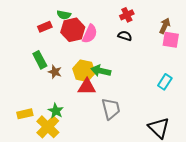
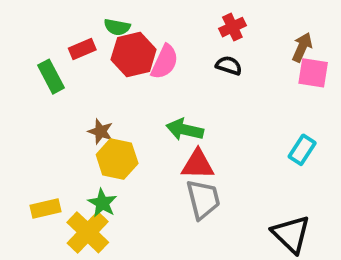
green rectangle: (40, 60) -> (51, 77), moved
yellow hexagon: (84, 71) -> (117, 159), moved
red triangle: (87, 87) -> (198, 164), moved

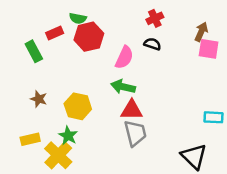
pink semicircle: (165, 62) -> (124, 57), moved
brown star: (101, 131) -> (39, 99), moved
cyan rectangle: (302, 150) -> (213, 117), moved, turned 60

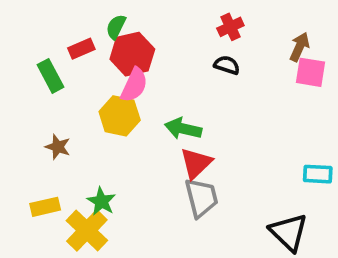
green semicircle: (78, 18) -> (116, 27), turned 105
pink semicircle: (124, 57) -> (134, 85), moved
yellow hexagon: (78, 106) -> (120, 116), moved
red triangle: (132, 110) -> (196, 163), turned -45

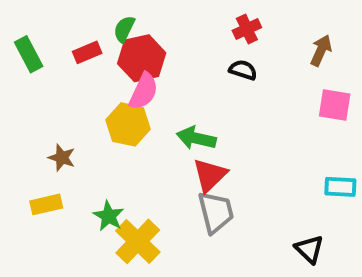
pink square: (310, 72) -> (335, 105), moved
green rectangle: (51, 76) -> (29, 54), moved
yellow rectangle: (45, 207) -> (46, 204), moved
yellow cross: (87, 230) -> (138, 241), moved
black triangle: (289, 232) -> (309, 249), size x0.7

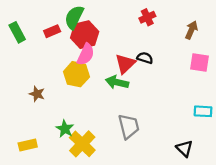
green semicircle: (124, 29) -> (74, 17), size x1.5
black semicircle: (243, 70) -> (145, 58), moved
red triangle: (210, 175) -> (125, 64), moved
yellow rectangle: (46, 204) -> (28, 145), moved

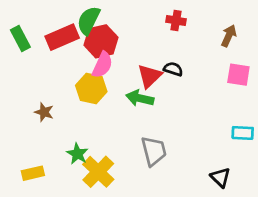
red cross: (147, 17) -> (176, 20), turned 35
red rectangle: (52, 31) -> (62, 37), size x1.6

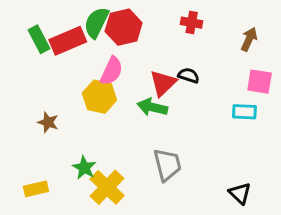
green rectangle: (20, 39) -> (39, 39), moved
red hexagon: (101, 41) -> (124, 27), moved
cyan rectangle: (243, 133) -> (244, 112), moved

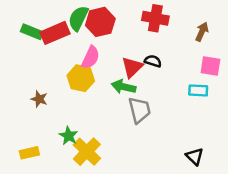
red cross: (192, 23) -> (155, 18), size x1.5
green rectangle: (39, 39) -> (32, 32), turned -40
gray trapezoid: (167, 165) -> (139, 110), moved

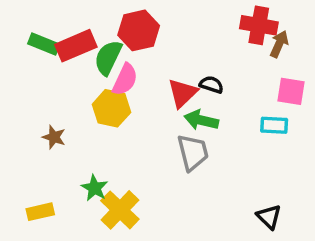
green semicircle: (78, 18) -> (108, 58), moved
red cross: (155, 18) -> (259, 25), moved
green arrow: (124, 87) -> (201, 120), moved

